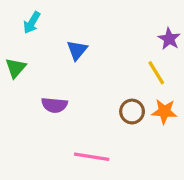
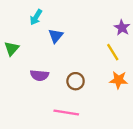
cyan arrow: (32, 23) -> (36, 17), moved
brown circle: (132, 112) -> (76, 81), moved

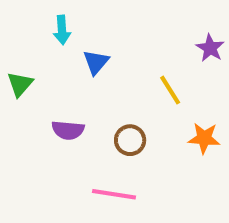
cyan arrow: (36, 17) -> (62, 30), turned -35
yellow line: (113, 52) -> (170, 90), moved

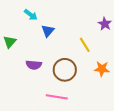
cyan arrow: (62, 30) -> (31, 15), turned -48
brown circle: (130, 140) -> (65, 70), size x1.5

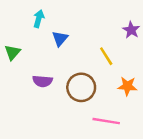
cyan arrow: (31, 15) -> (39, 19), turned -112
pink line: (57, 97) -> (106, 121), moved

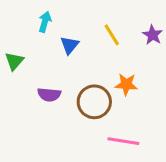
yellow line: (106, 56) -> (112, 35), moved
orange star: (127, 86) -> (126, 84), moved

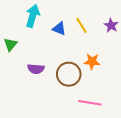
cyan arrow: (45, 22) -> (33, 16), size x1.5
blue triangle: (70, 45) -> (59, 29), moved, turned -48

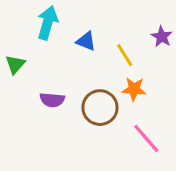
yellow line: (81, 25) -> (125, 55), moved
pink line: (90, 103) -> (146, 138), moved, turned 40

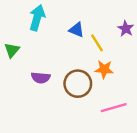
blue triangle: (86, 41) -> (77, 30), moved
pink line: (146, 138) -> (114, 108), turned -65

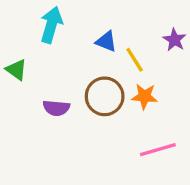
green triangle: (12, 50) -> (16, 70), turned -35
brown circle: (78, 84) -> (105, 96), moved

